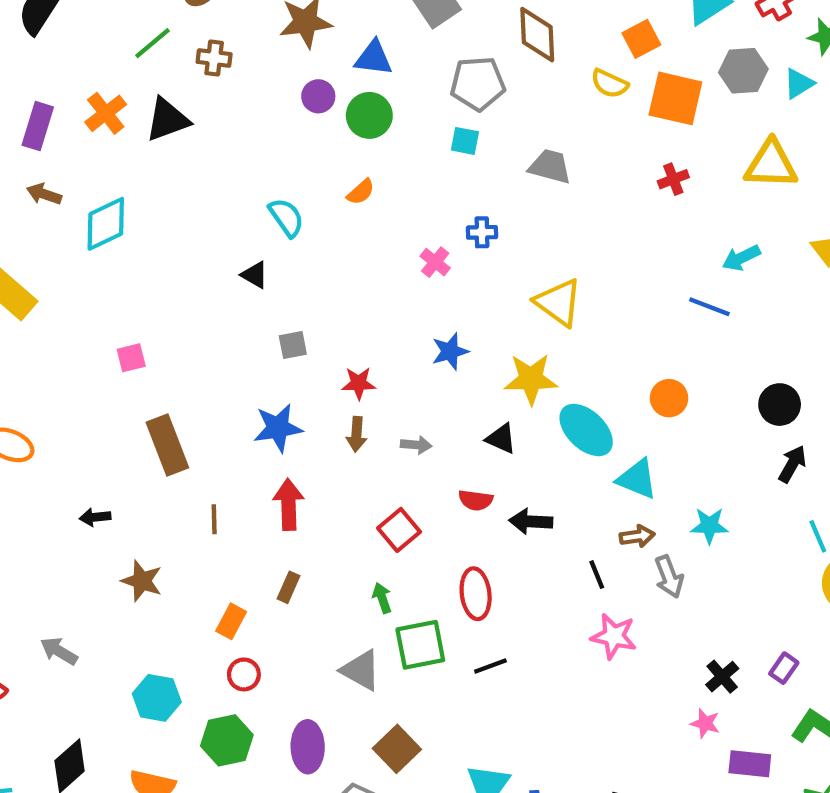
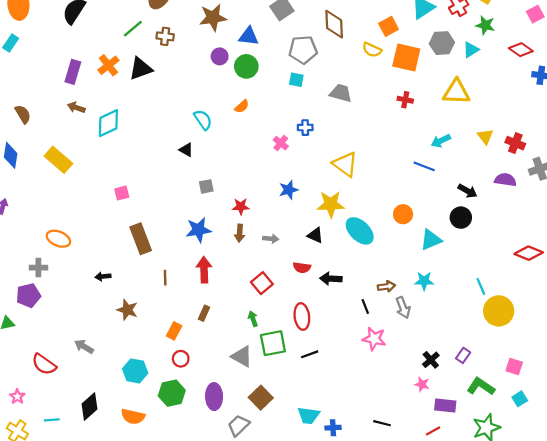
red cross: (673, 179) -> (405, 100), turned 32
black arrow: (792, 464) -> (467, 191), moved, turned 90
cyan triangle: (637, 479) -> (431, 240), moved, turned -45

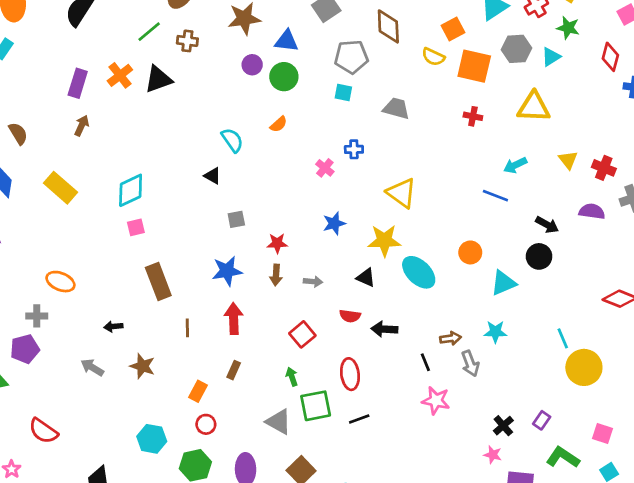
red diamond: (521, 50) -> (610, 57), turned 70
brown arrow: (76, 108) -> (82, 126), turned 96
cyan diamond: (108, 123) -> (131, 190), moved
gray arrow: (84, 347) -> (92, 367), moved

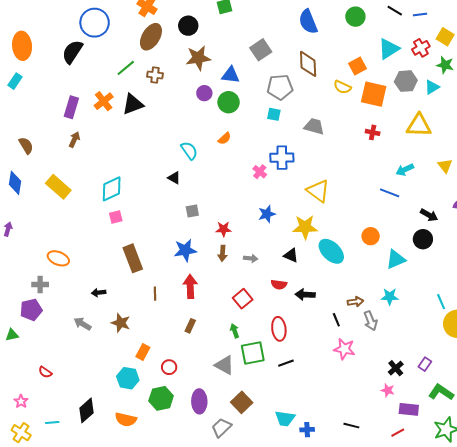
blue cross: (354, 149) -> (282, 158), size x1.6
orange rectangle: (198, 391) -> (143, 352), moved
red semicircle: (43, 431) -> (45, 372), size x0.6

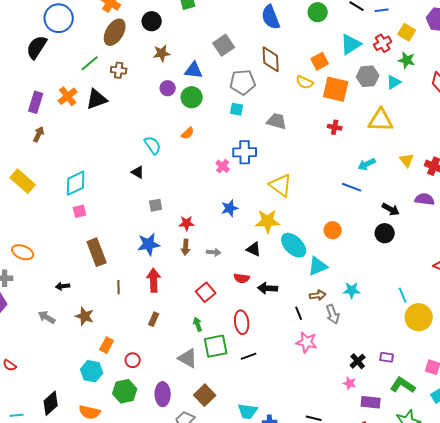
brown star: (198, 58) -> (162, 53), size x0.7
cyan triangle: (396, 259) -> (318, 266), moved
purple rectangle: (425, 364) -> (387, 357), turned 64

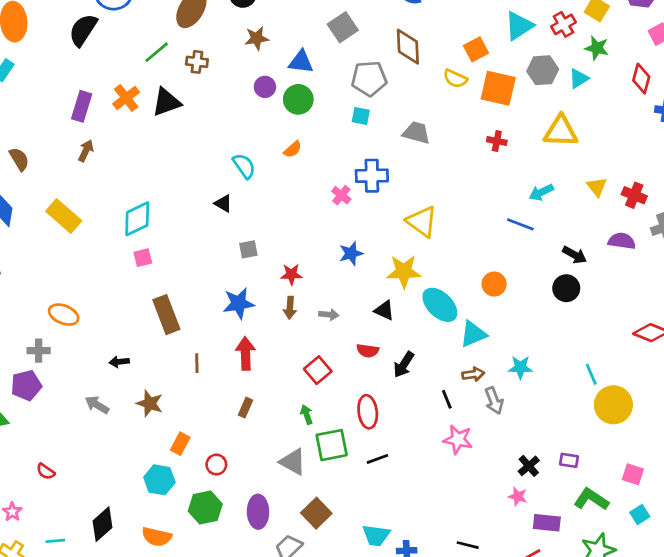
black arrow: (268, 288) -> (404, 365), turned -60

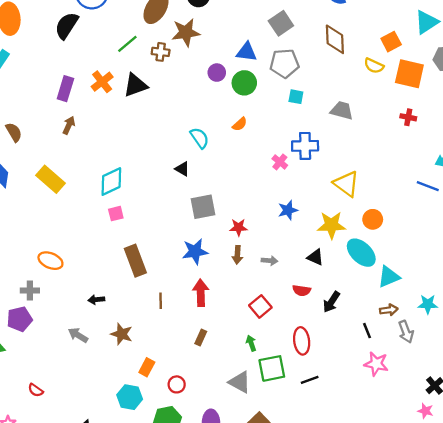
brown star: (257, 38) -> (186, 32), moved, size x1.4
gray pentagon: (369, 79) -> (284, 63), moved
gray square: (248, 249) -> (203, 207), size x1.6
orange circle: (494, 284) -> (373, 219), moved

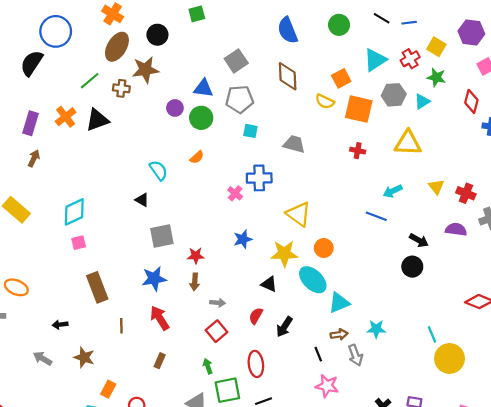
gray arrow: (270, 261) -> (218, 303), moved
red semicircle: (302, 290) -> (256, 316), turned 112
red arrow: (201, 293) -> (160, 318), turned -30

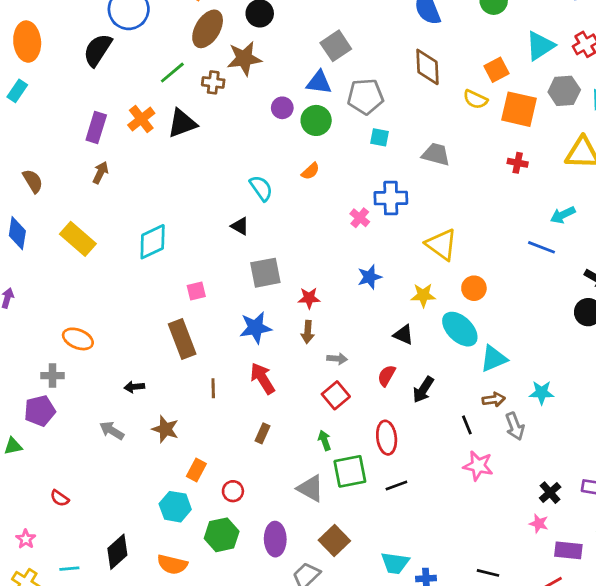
gray square: (236, 61) -> (336, 46), moved
pink square: (79, 243) -> (196, 291), moved
yellow star: (284, 253) -> (423, 295), size x0.7

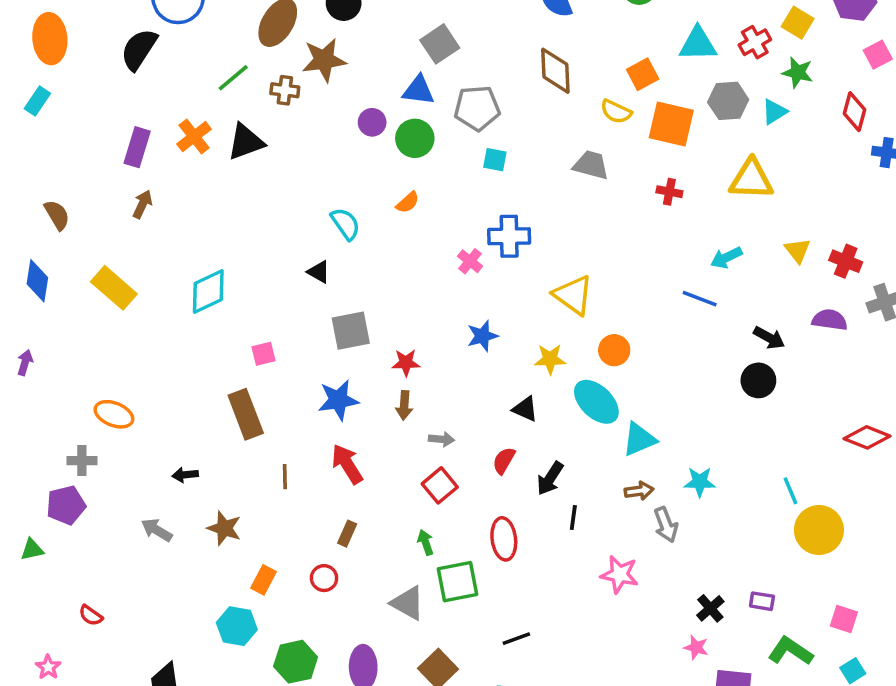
cyan triangle: (540, 46) -> (698, 44), turned 32
gray trapezoid: (436, 154) -> (591, 165), moved
black line: (467, 425) -> (573, 518), moved, turned 30
black line: (396, 486) -> (516, 639), moved
red circle: (233, 491) -> (324, 578), moved

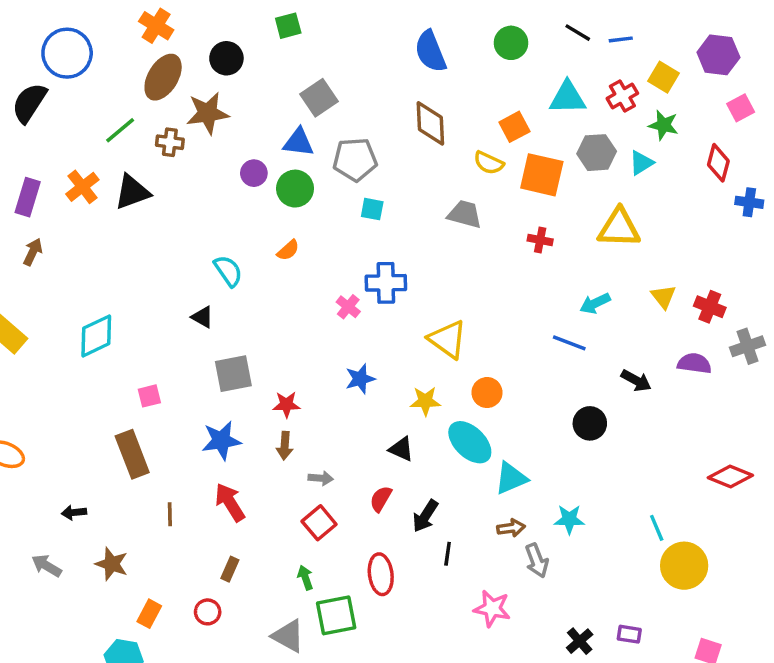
black circle: (758, 380) -> (590, 423), moved

